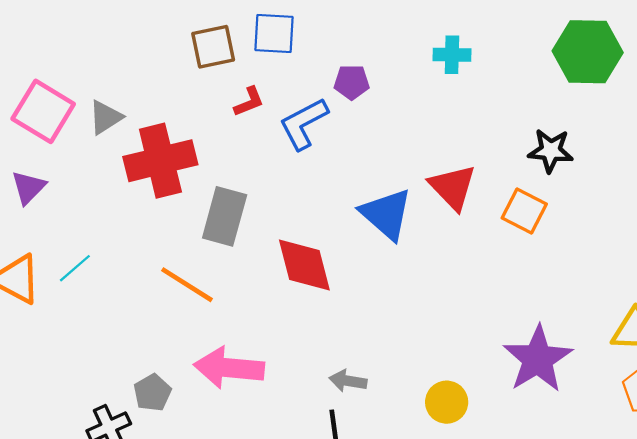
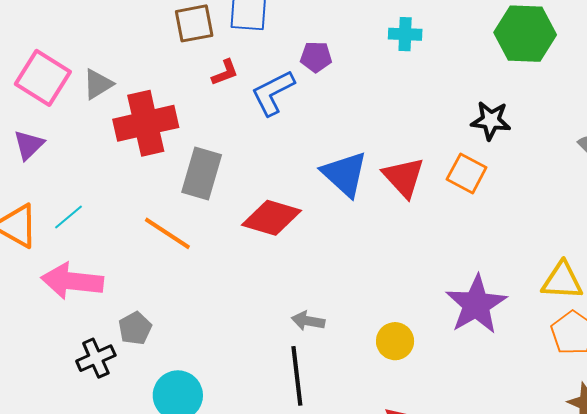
red triangle: (453, 187) -> (404, 177), moved
red diamond: (304, 265) -> (271, 218), turned -60
pink arrow: (229, 368) -> (72, 281), moved

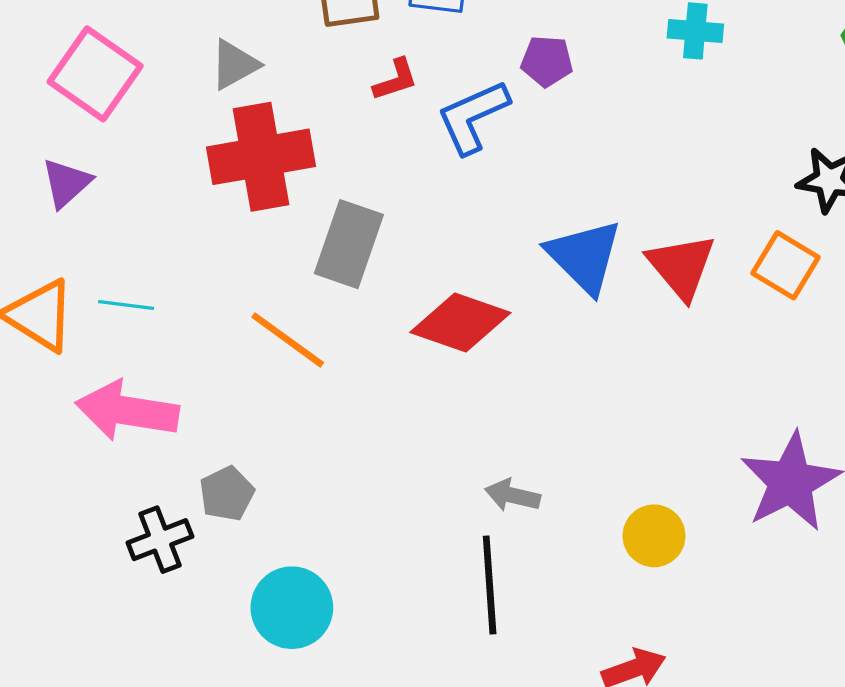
gray triangle: (98, 84) -> (234, 65), moved
cyan line: (68, 217) -> (126, 305), turned 44

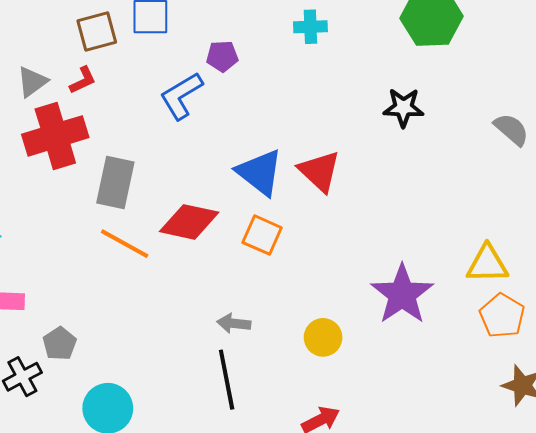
red L-shape: (396, 80) -> (83, 80), moved
orange square: (785, 265) -> (262, 235), moved
orange line: (288, 340) -> (125, 244), moved

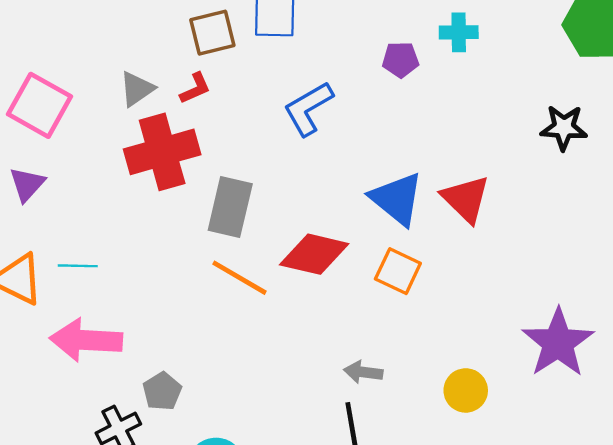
purple pentagon: (222, 56) -> (400, 60), moved

